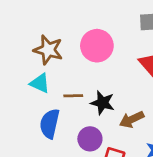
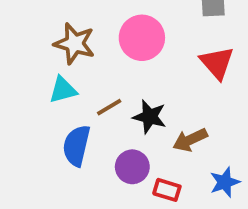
cyan triangle: (40, 83) -> (63, 90), turned -40
brown line: (73, 96) -> (109, 107), turned -30

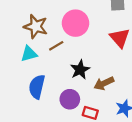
brown line: (109, 107) -> (56, 46), moved
black star: (150, 117) -> (80, 70), turned 30

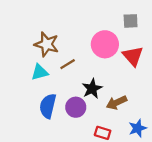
pink circle: (75, 23) -> (105, 44), moved
purple circle: (70, 99) -> (76, 107), moved

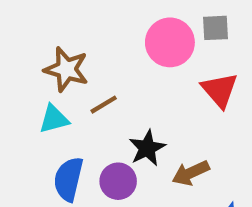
pink circle: (105, 44) -> (170, 42), moved

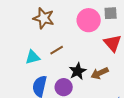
brown star: (66, 69) -> (44, 18), moved
brown arrow: (191, 173) -> (100, 73), moved

